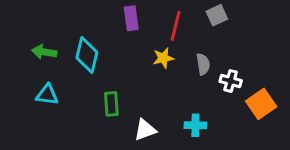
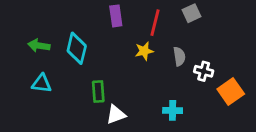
white triangle: (145, 130) -> (116, 114), moved

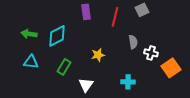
cyan diamond: (77, 48) -> (57, 36), turned 50
yellow star: (144, 51) -> (98, 55), moved
green rectangle: (98, 92) -> (64, 67), moved, turned 35
white triangle: (116, 114) -> (86, 85), turned -35

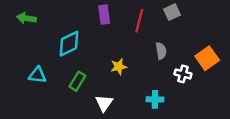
green arrow: (29, 34) -> (26, 18), moved
white cross: (151, 53) -> (183, 74), moved
orange square: (171, 68) -> (207, 58), moved

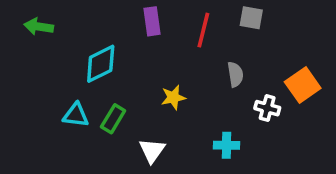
gray square: (172, 12) -> (251, 18), turned 35
cyan triangle: (37, 75) -> (76, 115), moved

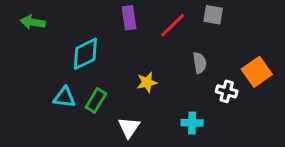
red line: (203, 30) -> (173, 25), turned 32

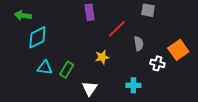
red line: (173, 25) -> (117, 29), moved
cyan diamond: (85, 54) -> (37, 37), moved

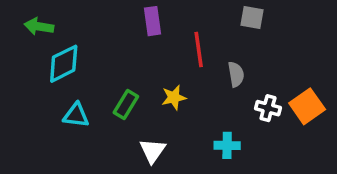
red line: (117, 29) -> (199, 50), turned -54
orange square: (178, 50) -> (307, 106), moved
green rectangle: (67, 70) -> (126, 105), moved

